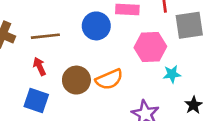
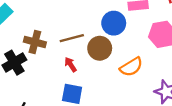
brown circle: (76, 80) -> (100, 48), moved

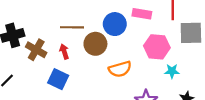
brown cross: (35, 42) -> (36, 50), moved

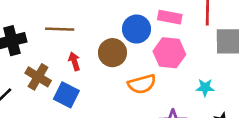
brown line: (72, 27) -> (60, 29), moved
pink hexagon: (157, 47) -> (169, 53), moved
brown cross: (36, 50) -> (38, 77), moved

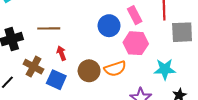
pink rectangle: (170, 17) -> (135, 15), turned 54
brown circle: (112, 53) -> (89, 71), moved
cyan star: (205, 88) -> (165, 69), size x1.5

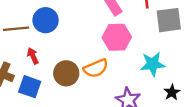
blue circle: (109, 26) -> (46, 20), moved

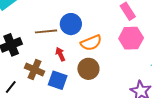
orange semicircle: (96, 68) -> (91, 43), moved

